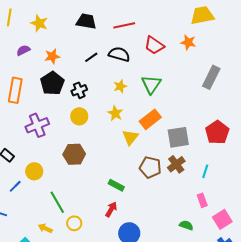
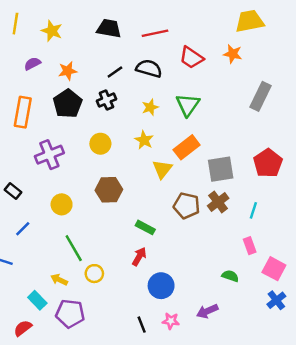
black cross: (79, 90) -> (106, 100), moved
brown hexagon: (74, 154) -> (109, 190), moved
yellow circle: (34, 171) -> (62, 204), moved
pink square: (222, 219) -> (274, 269), turned -30

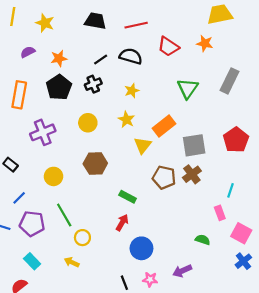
green triangle: (188, 105) -> (188, 88), moved
cyan line: (253, 210) -> (231, 190), moved
yellow arrow: (59, 280) -> (72, 262), moved
purple pentagon: (70, 314) -> (32, 224), moved

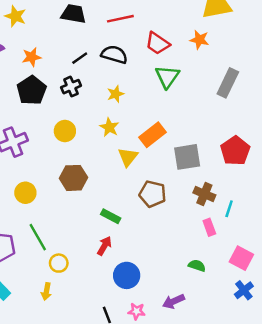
green triangle: (188, 88) -> (167, 77), moved
brown cross: (192, 174) -> (204, 194), moved, turned -30
pink rectangle: (220, 213) -> (209, 227), moved
yellow arrow: (72, 262) -> (46, 291), turned -104

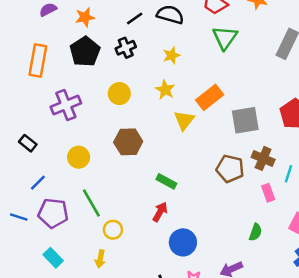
brown pentagon: (153, 194) -> (230, 169), moved
green semicircle: (197, 266) -> (255, 232), turned 91

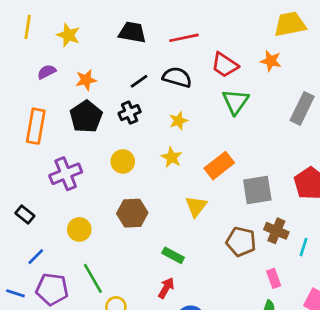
yellow triangle: (184, 120) -> (196, 206), moved
pink rectangle: (268, 193) -> (274, 278), moved

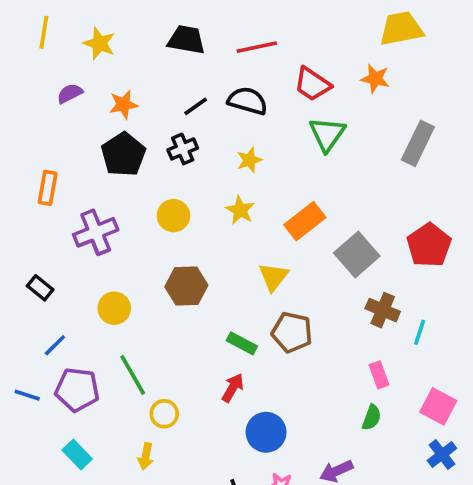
orange rectangle: (36, 126) -> (48, 188), moved, size x0.7
gray square: (257, 190) -> (357, 254), turned -32
brown pentagon: (241, 242) -> (292, 332), moved

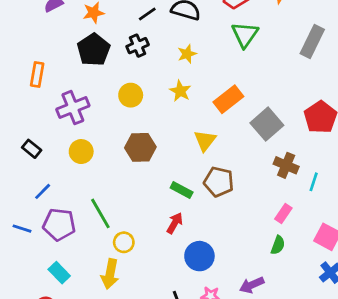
yellow circle: (114, 308) -> (81, 152), moved
pink rectangle: (379, 375) -> (283, 213), turned 54
yellow arrow: (146, 456) -> (110, 274), size x1.5

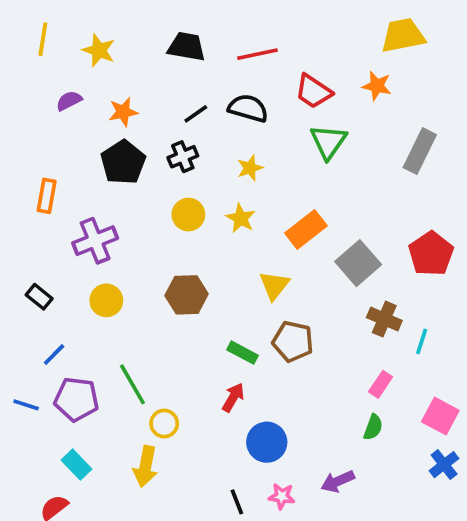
yellow circle: (131, 95) -> (188, 215), moved

